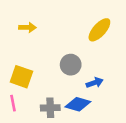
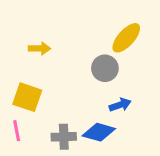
yellow arrow: (27, 27) -> (39, 48), moved
gray circle: (71, 65) -> (105, 68), moved

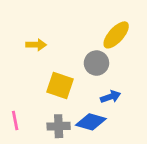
yellow square: (27, 97) -> (60, 85), moved

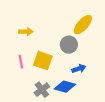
pink line: (15, 121) -> (21, 62), moved
gray cross: (59, 126) -> (42, 90), turned -35

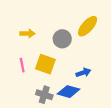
gray circle: (69, 45) -> (62, 39), moved
gray cross: (42, 90) -> (44, 95), turned -35

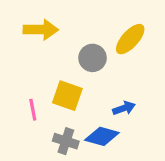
yellow arrow: (27, 34) -> (41, 30), moved, size x1.5
pink line: (22, 65) -> (33, 110), moved

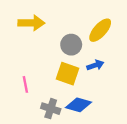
yellow square: (67, 96) -> (68, 74), moved
blue arrow: (124, 108) -> (95, 65), moved

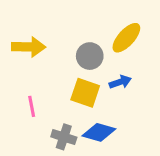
yellow arrow: (31, 23) -> (29, 47), moved

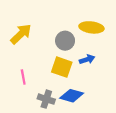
yellow ellipse: (126, 38) -> (91, 27), turned 55
yellow arrow: (29, 47) -> (21, 34), turned -45

